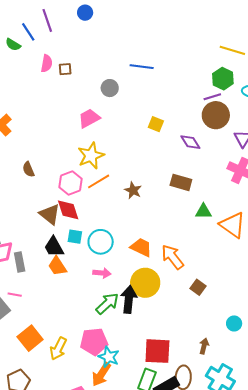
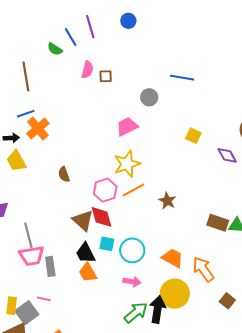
brown rectangle: (181, 182) -> (218, 223), moved

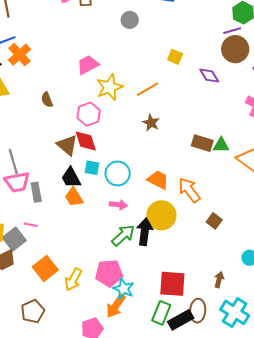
pink trapezoid: (127, 127) -> (88, 65), moved
orange line: (133, 190) -> (148, 89), moved

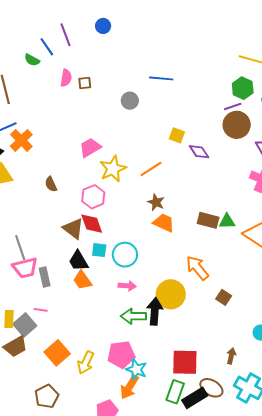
purple diamond: (209, 76) -> (199, 152), moved
orange trapezoid: (158, 180) -> (164, 223), moved
green arrow: (123, 235) -> (133, 316), turned -135
brown ellipse: (198, 311) -> (211, 388), turned -60

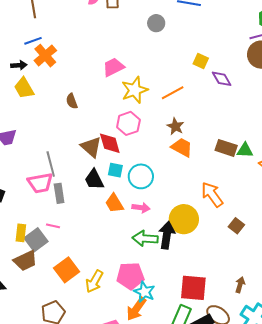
pink hexagon: (93, 197) -> (128, 123), moved
gray line: (20, 248) -> (51, 164), moved
orange trapezoid: (82, 280) -> (114, 203), moved

